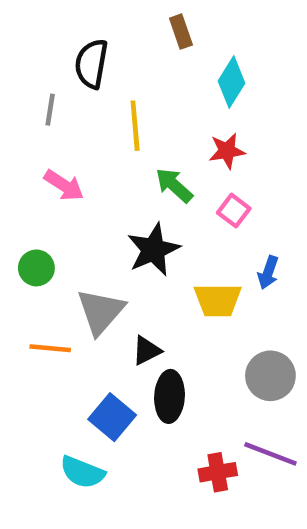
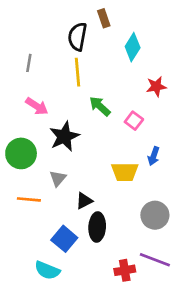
black semicircle: (91, 64) -> (77, 37), moved
red star: (227, 151) -> (156, 87), moved
black star: (153, 250) -> (64, 136), moved
green circle: (36, 268) -> (21, 153), size x1.5
gray triangle: (101, 312) -> (58, 178), size x0.6

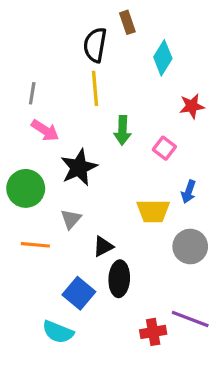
gray line: (29, 63) -> (32, 93), moved
green arrow: (100, 106) -> (122, 130), turned -130
gray circle: (155, 215) -> (190, 246), moved

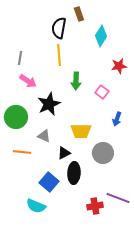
yellow trapezoid: (153, 211) -> (81, 131), moved
gray triangle: (71, 219) -> (44, 136), turned -48
gray circle: (190, 246) -> (103, 153), moved

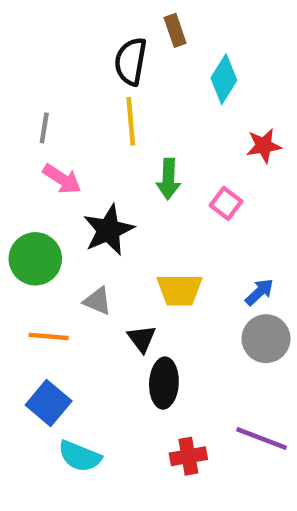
blue arrow: (117, 119) -> (259, 292), moved, turned -152
black triangle: (64, 153) -> (142, 339), turned -40
gray circle: (103, 153) -> (266, 339), moved
blue square: (49, 182) -> (49, 403), moved
red cross: (95, 206) -> (188, 456), moved

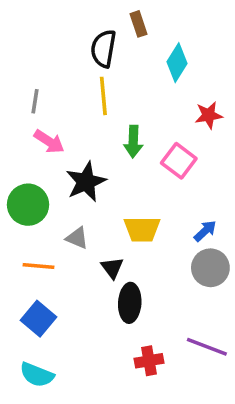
pink square: (226, 203) -> (179, 161), size x1.4
cyan semicircle: (80, 456) -> (37, 375), moved

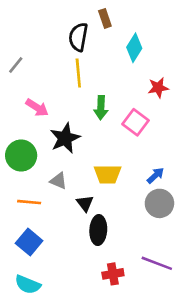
gray line: (35, 101) -> (16, 65), moved, turned 30

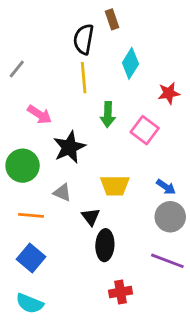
cyan diamond: (134, 48) -> (130, 63), moved
blue arrow: (155, 175) -> (166, 187), turned 78
purple line: (157, 263) -> (167, 261), moved

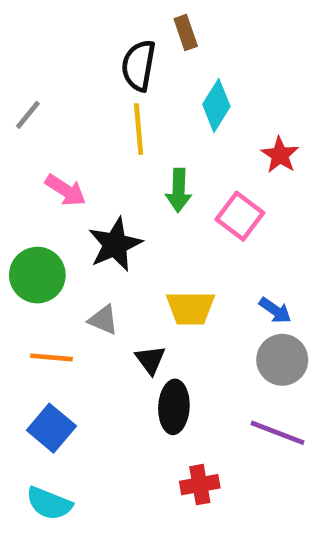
red star: (169, 93) -> (280, 155), turned -30

